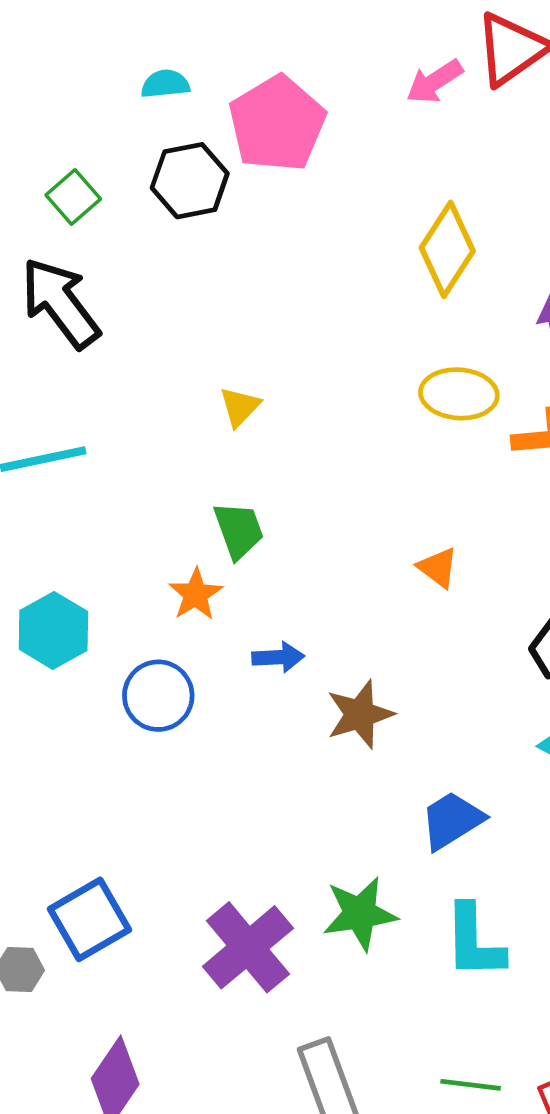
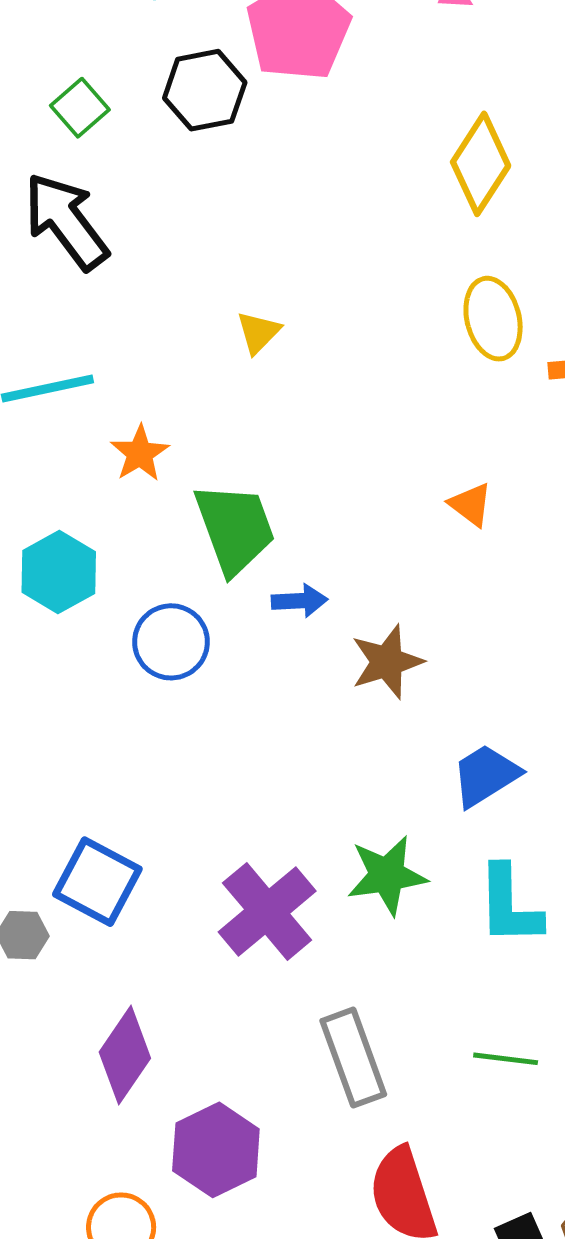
yellow ellipse: (459, 394) -> (493, 319), turned 72
green trapezoid: (239, 530) -> (235, 528), moved, size x1.5
orange star: (196, 594) -> (140, 453), moved
blue square: (90, 919) -> (97, 882), turned -32

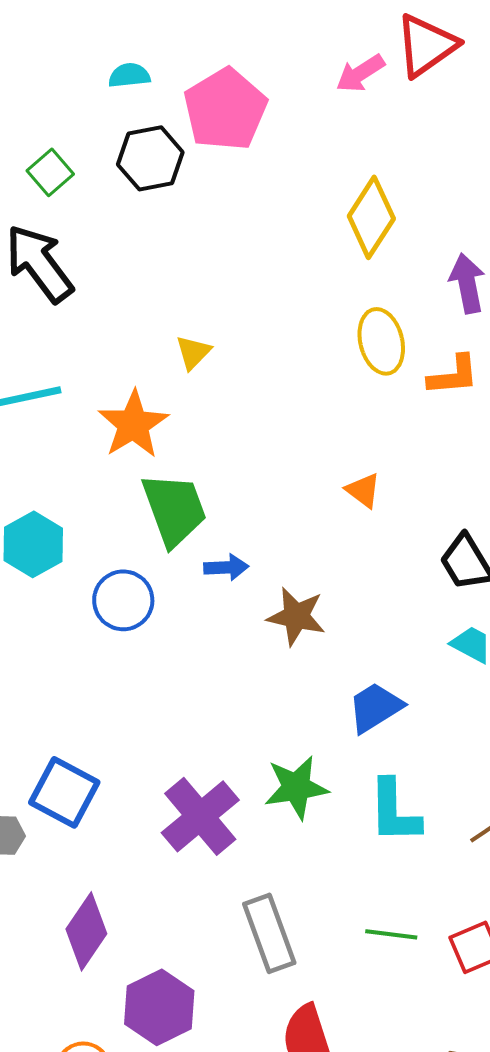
orange star: (140, 453) -> (133, 424), moved, size x1.5
brown star: (387, 662) -> (296, 616), turned 30

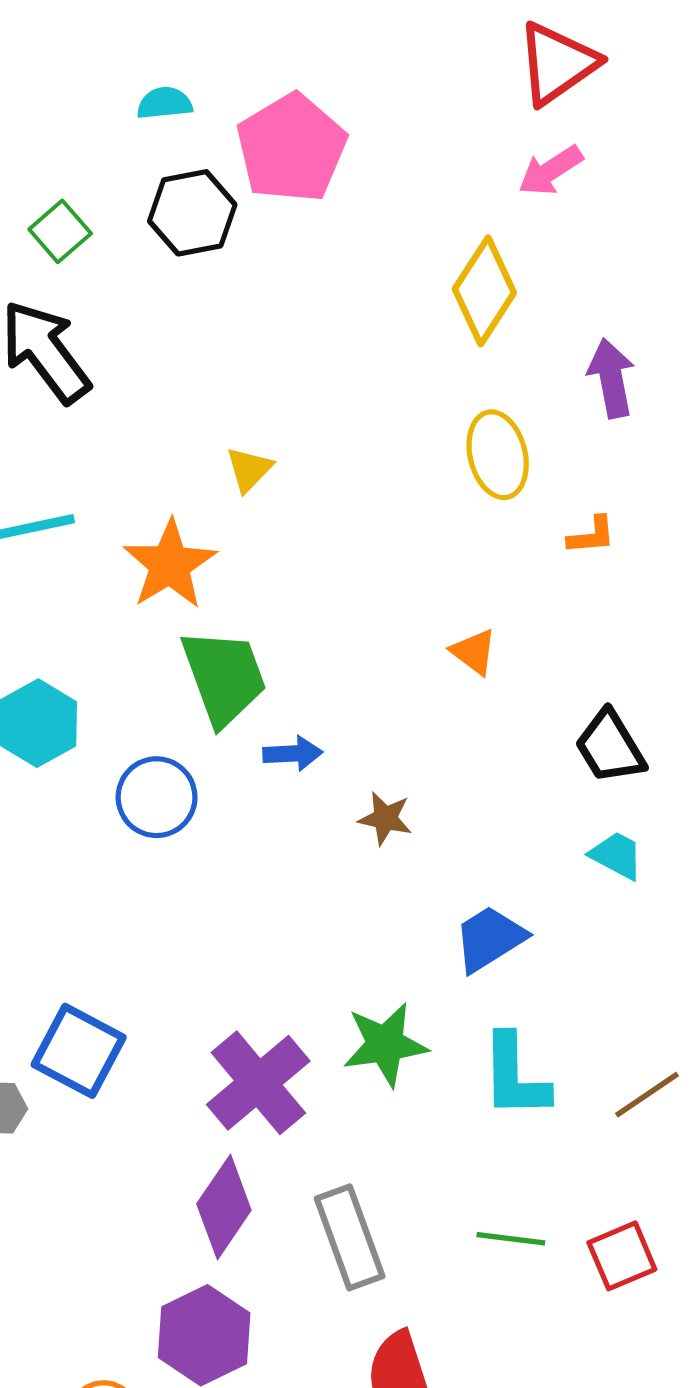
pink arrow: (360, 73) -> (551, 171), moved
orange L-shape: (453, 375) -> (591, 535), moved, size x0.7
brown star: (296, 616) -> (385, 818), size x0.7
purple diamond: (86, 931) -> (224, 1207), moved

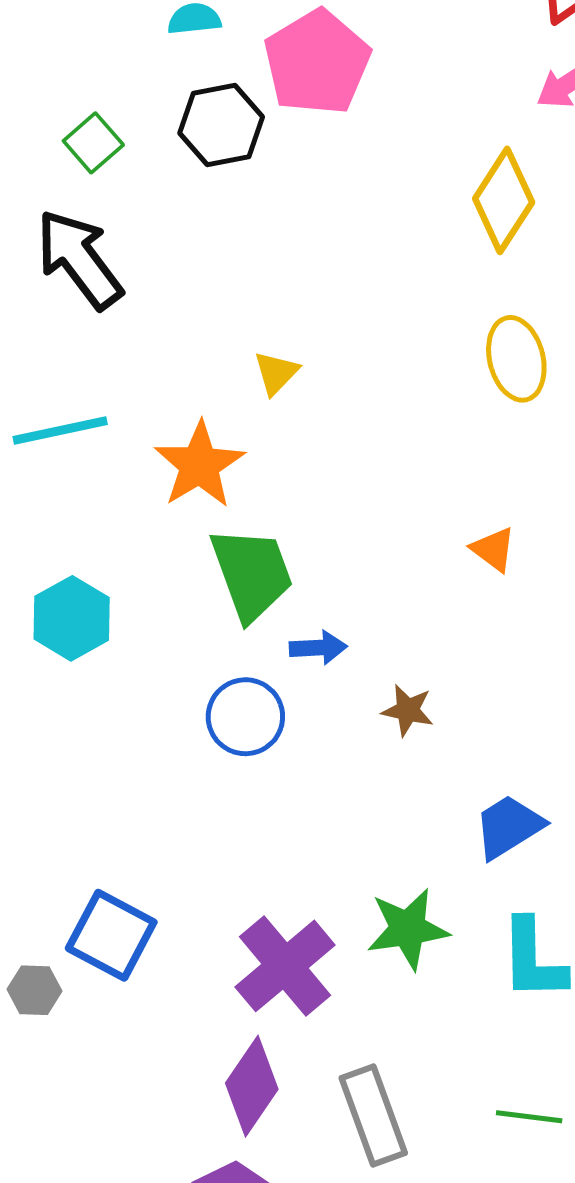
blue circle: (157, 797) -> (245, 717), moved

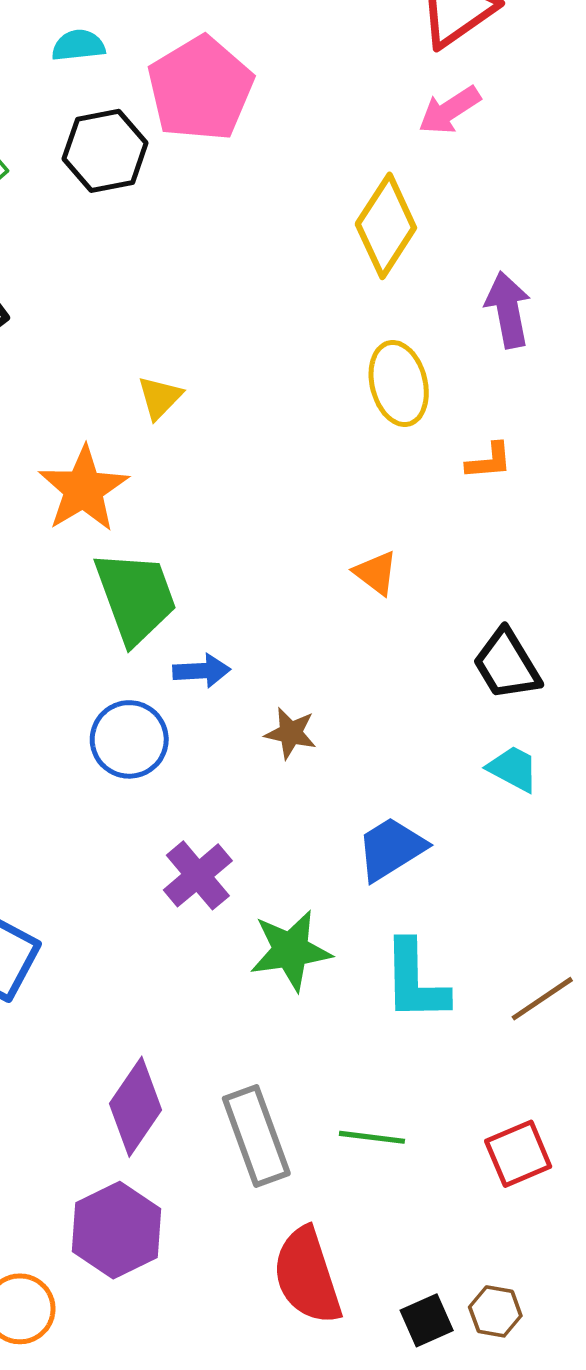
purple cross: (285, 966) -> (198, 875), moved, size x0.7
green line: (529, 1117) -> (372, 1137), moved

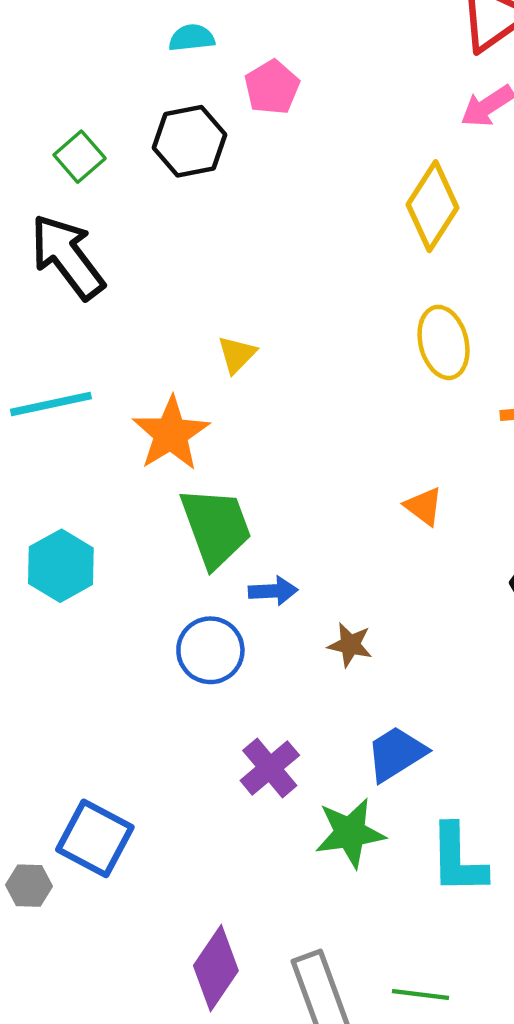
cyan semicircle: (78, 45) -> (192, 38), moved
pink pentagon: (200, 89) -> (272, 87), size x0.6
blue trapezoid: (391, 849) -> (396, 754), moved

